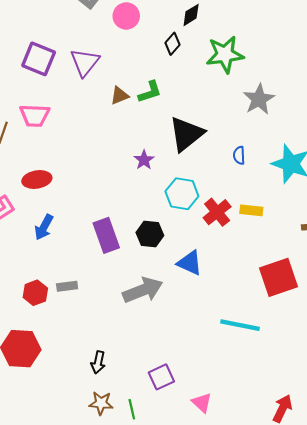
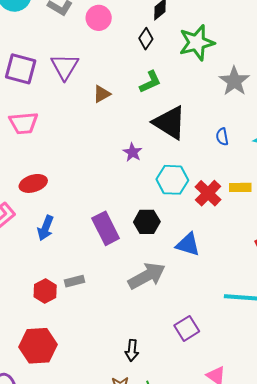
green L-shape: (150, 92) -> (150, 82), moved
black triangle: (186, 134) -> (170, 123), turned -42
black arrow: (98, 362) -> (132, 350), moved
purple square: (161, 377) -> (187, 328), moved

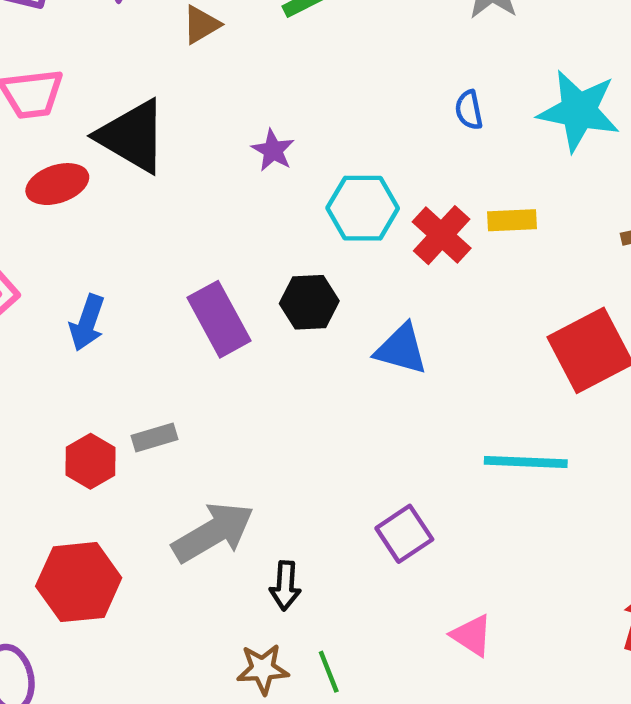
black triangle: (170, 123) -> (132, 136), moved
red ellipse: (33, 183) -> (57, 184), moved
gray arrow: (147, 276) -> (213, 532), moved

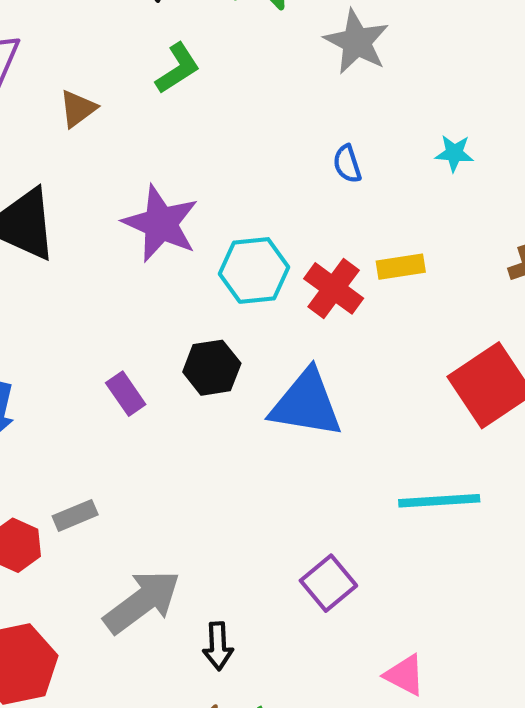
cyan star: (579, 111) -> (454, 153), size x0.5
purple star: (273, 150) -> (161, 224), size x1.8
purple rectangle: (219, 319) -> (126, 394), size x0.6
blue triangle: (401, 349) -> (306, 404), size x1.4

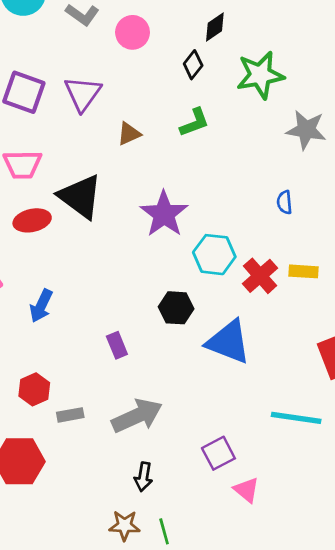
gray star: (357, 42) -> (306, 130), turned -30
purple rectangle: (126, 394) -> (117, 345), moved
gray rectangle: (75, 515) -> (70, 415), moved
gray arrow: (142, 602) -> (137, 416), moved
pink triangle: (405, 675) -> (246, 490), moved

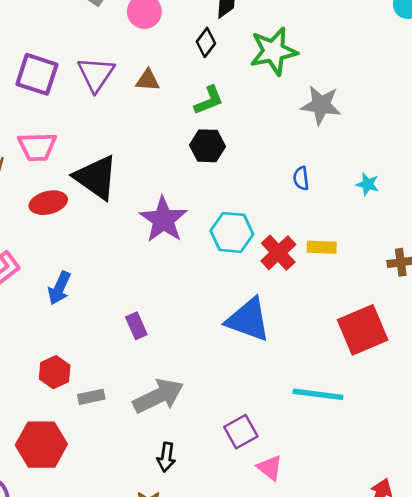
brown triangle: (129, 134) -> (148, 80), moved, turned 30
purple star: (164, 214) -> (163, 220), moved
black hexagon: (176, 308) -> (207, 146), moved

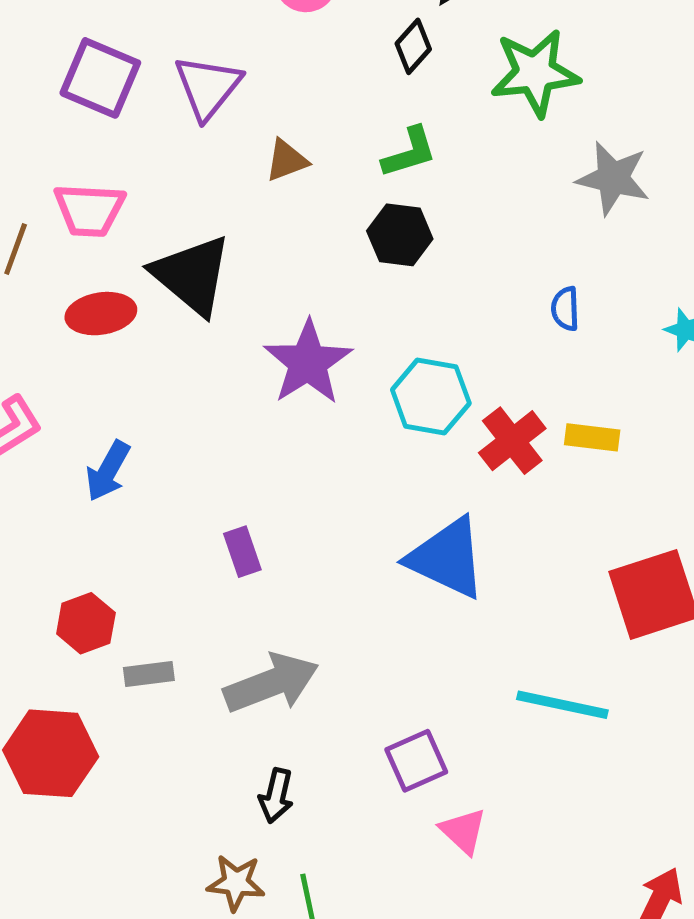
brown triangle: (148, 80) -> (287, 160), moved, turned -30

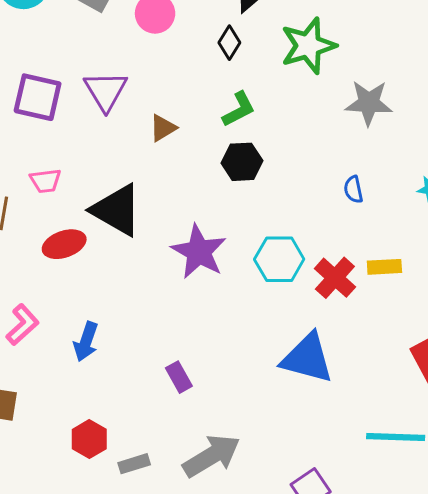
pink trapezoid: (89, 210) -> (45, 181), size x0.7

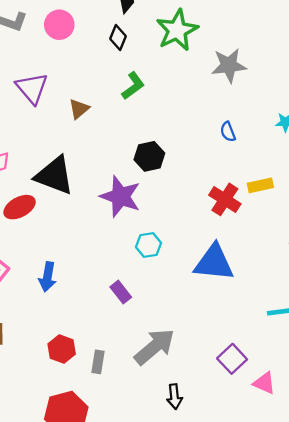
black hexagon: (242, 162) -> (149, 156), moved
cyan hexagon: (279, 259) -> (148, 245), moved, size x0.7
gray rectangle: (134, 464) -> (98, 362), turned -55

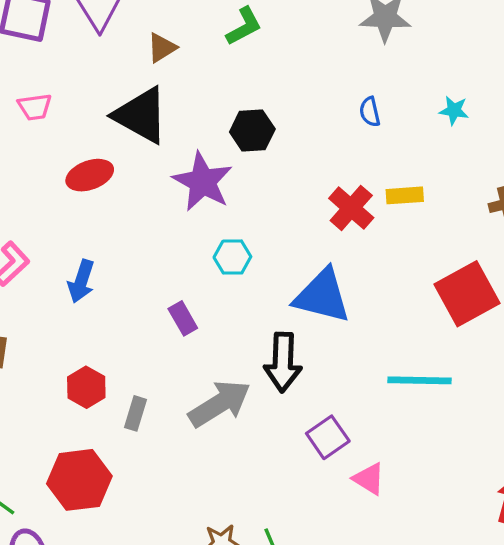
black triangle: (54, 175) -> (141, 115), moved
red ellipse: (20, 207) -> (90, 175), moved
black arrow: (174, 397) -> (283, 362), moved, size x1.6

